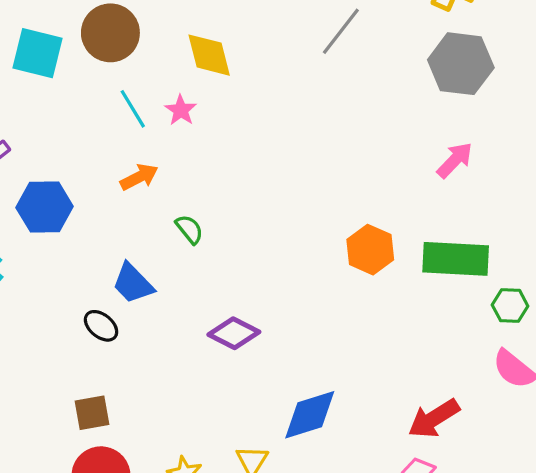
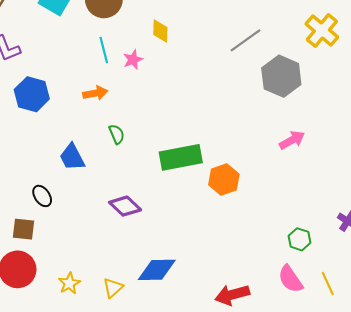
yellow diamond: (209, 55) -> (160, 31), size x0.7
gray hexagon: (461, 64) -> (281, 76), moved
green rectangle: (456, 259) -> (181, 157), moved, turned -30
black ellipse: (101, 326) -> (42, 196), moved

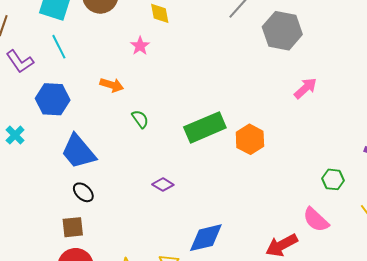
cyan line: (104, 50) -> (59, 47), moved
orange arrow: (95, 93) -> (112, 85), turned 40
blue trapezoid: (72, 157) -> (78, 152), moved, size x1.4
purple diamond: (125, 206) -> (163, 185), size x0.7
pink semicircle: (290, 279) -> (316, 220), moved

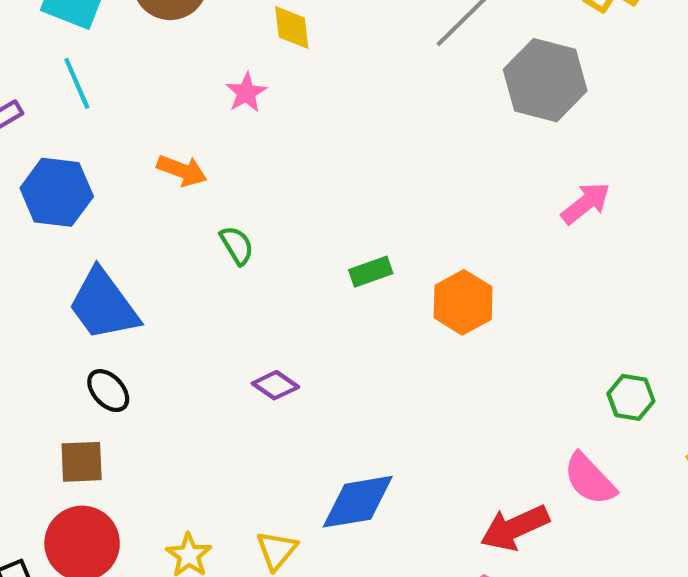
green rectangle: (205, 127) -> (371, 272), size x0.5

